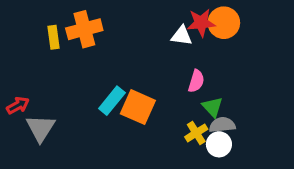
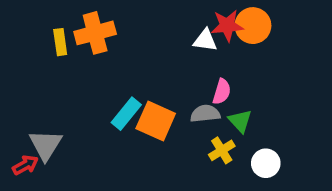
red arrow: (18, 105) -> (25, 165), moved
gray semicircle: (222, 125) -> (205, 114), moved
white circle: (219, 144) -> (266, 163), moved

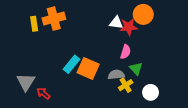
red star: (227, 26) -> (129, 27), moved
gray semicircle: (205, 114) -> (116, 75), moved
red arrow: (25, 165) -> (43, 93), moved, turned -112

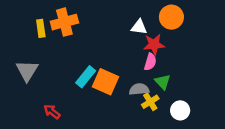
red star: (129, 27) -> (154, 44), moved
gray triangle: (26, 82) -> (27, 71), moved

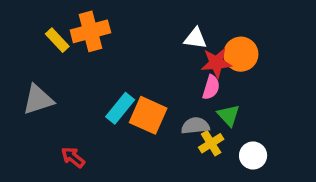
orange circle: (171, 17) -> (241, 54), moved
yellow rectangle: (41, 28) -> (57, 40), turned -35
gray triangle: (27, 71) -> (38, 100), turned 40

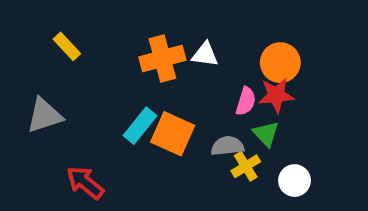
orange cross: (90, 31) -> (162, 59), moved
white triangle: (195, 38) -> (205, 54), moved
red star: (216, 63) -> (276, 95), moved
red arrow: (73, 157) -> (85, 183), size x1.4

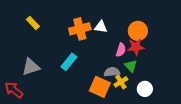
gray triangle: (44, 115) -> (31, 67), moved
orange square: (173, 134) -> (100, 87), moved
red arrow: (85, 183) -> (14, 90), moved

